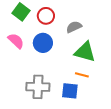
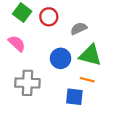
blue circle: (43, 43) -> (61, 58), moved
gray cross: (38, 87) -> (27, 83), moved

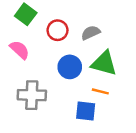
red circle: (49, 17) -> (58, 30), moved

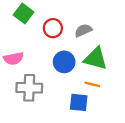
pink semicircle: (20, 50) -> (13, 59), moved, turned 126

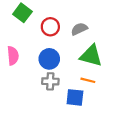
pink semicircle: (13, 59) -> (13, 56), turned -84
blue circle: (64, 62) -> (49, 59), moved
gray cross: (29, 88) -> (50, 81), moved, size x0.7

